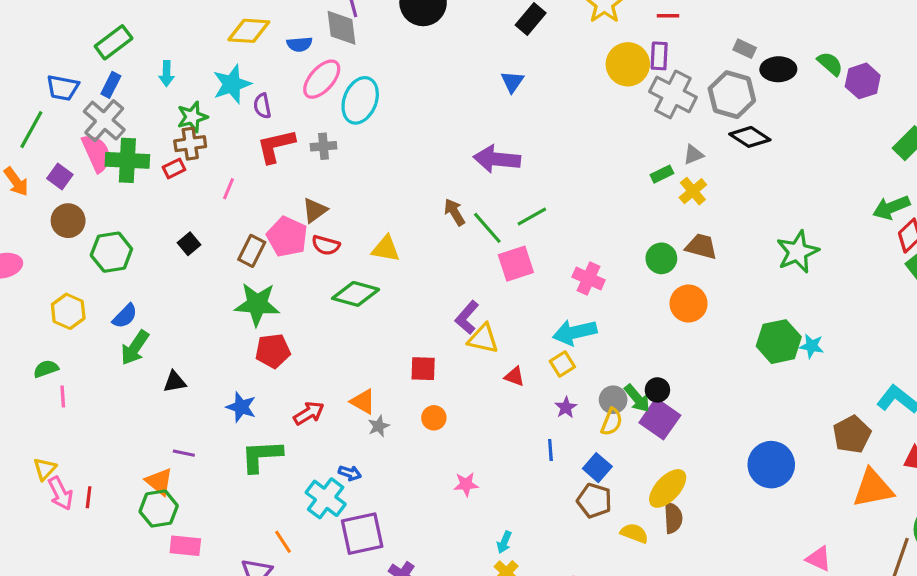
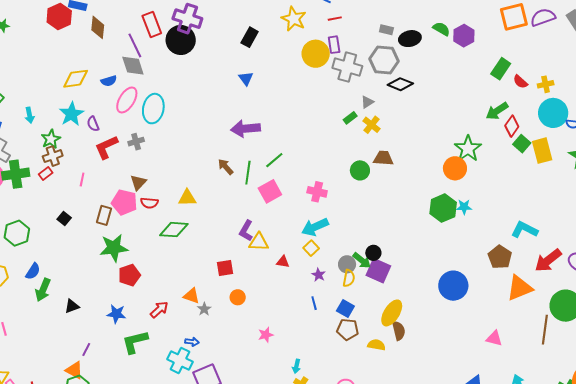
green line: (487, 228) -> (248, 173), turned 60
green star: (798, 252) -> (468, 149), moved
orange circle: (689, 304) -> (455, 168), moved
purple line: (184, 453) -> (86, 350), turned -64

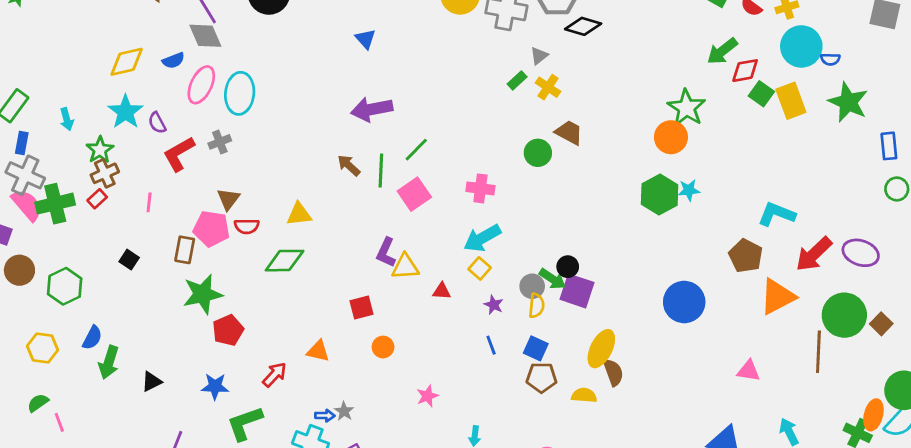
red diamond: (512, 126) -> (745, 71), turned 50
brown trapezoid: (383, 158) -> (569, 132), turned 30
gray star: (204, 309) -> (344, 411), moved

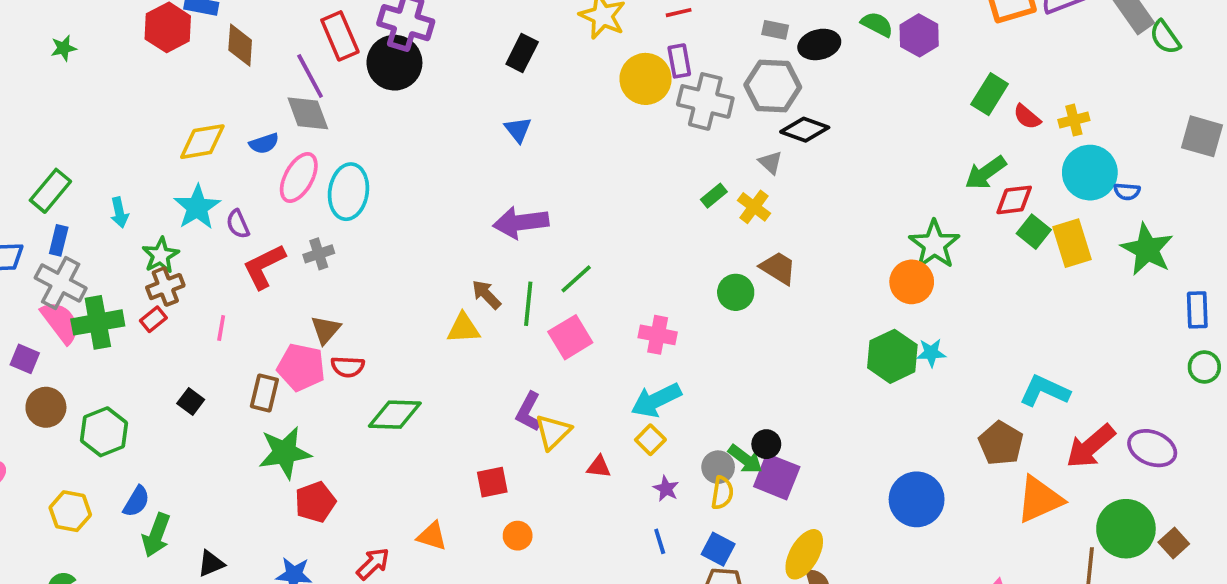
gray triangle: (539, 56) -> (770, 163), moved, turned -42
yellow triangle: (299, 214) -> (463, 328), moved
yellow triangle: (405, 267) -> (553, 432), turned -44

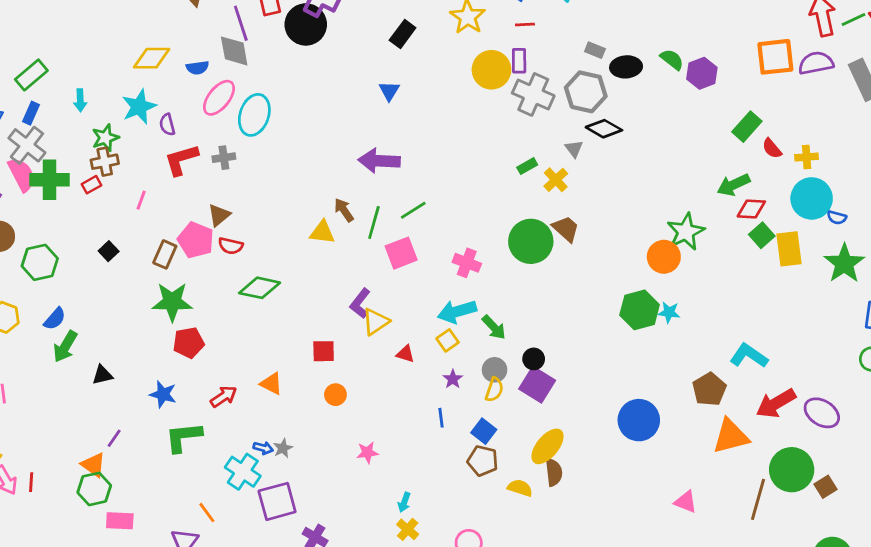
green circle: (736, 292) -> (531, 241), size x1.6
green arrow: (745, 459) -> (494, 327), moved

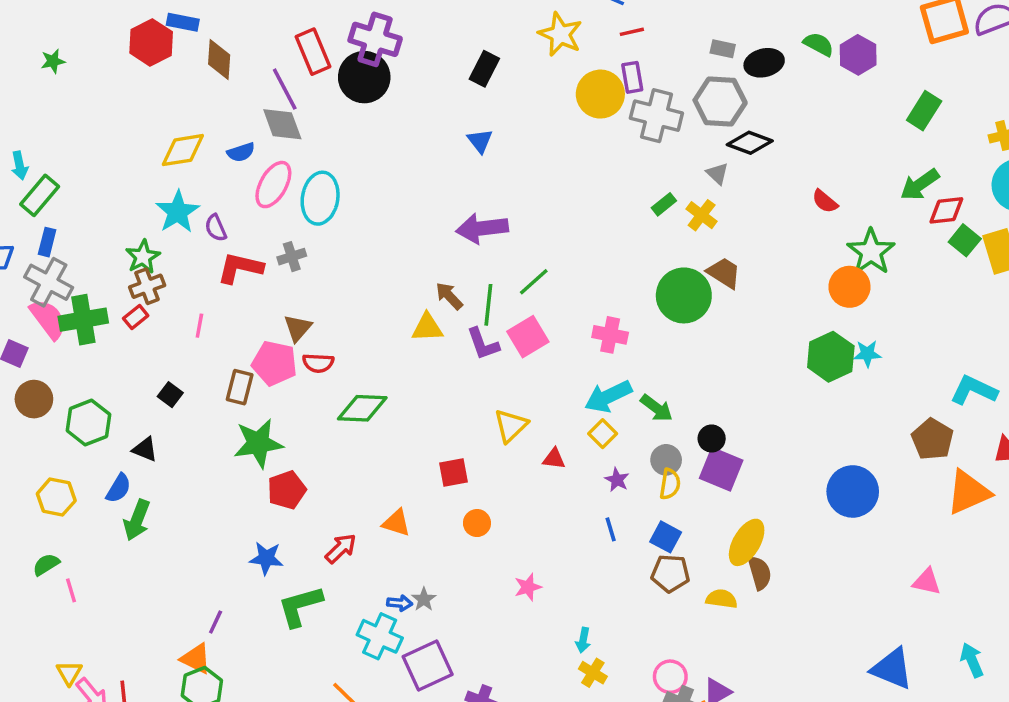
cyan arrow: (80, 100) -> (20, 166), moved
red semicircle: (772, 148) -> (825, 201), moved
red L-shape: (181, 160) -> (240, 268), turned 39
purple L-shape: (360, 303) -> (483, 344), moved, turned -48
black triangle: (102, 375) -> (145, 449), moved, turned 45

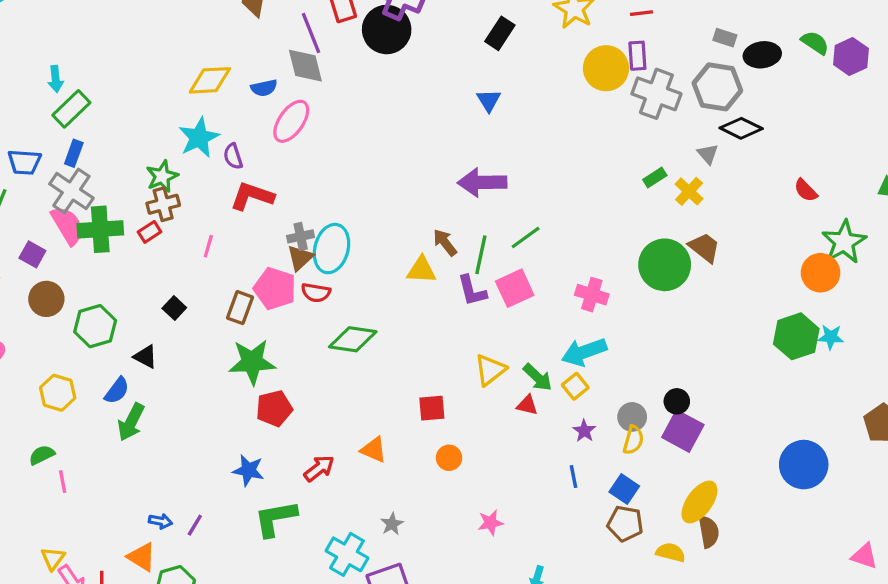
cyan ellipse: (320, 198) -> (332, 249), moved
gray cross: (292, 257) -> (301, 236), moved
green arrow: (656, 408) -> (538, 377), moved
blue arrow: (400, 603) -> (160, 521), moved
orange triangle: (196, 659) -> (142, 557), moved

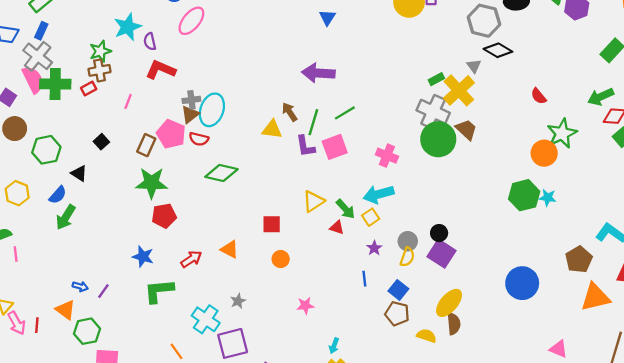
gray cross: (656, 94) -> (433, 112), moved
yellow cross: (689, 191) -> (459, 90), size x1.6

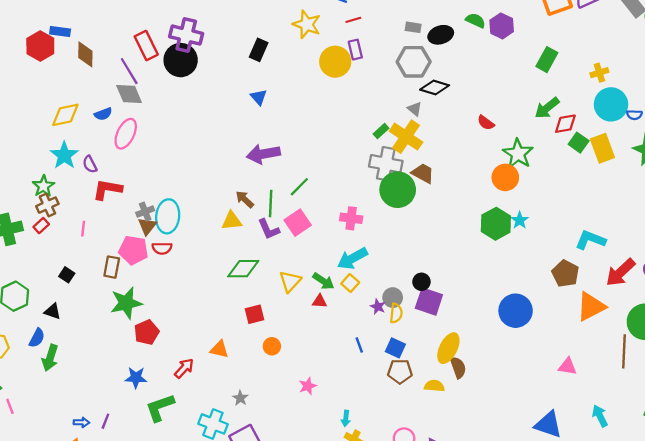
green diamond: (221, 173) -> (243, 269), moved
cyan star: (548, 198) -> (520, 220), turned -30
purple star: (374, 248) -> (378, 307), moved

